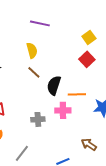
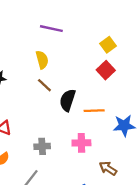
pink cross: (63, 110) -> (81, 143), moved
gray cross: (38, 119) -> (42, 146), moved

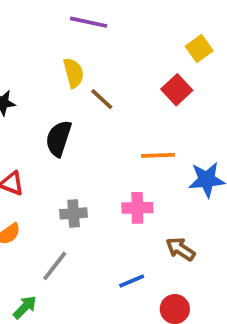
yellow square: (108, 45) -> (199, 48), moved
brown line: (44, 85) -> (102, 99), moved
black semicircle: (68, 100) -> (59, 138), moved

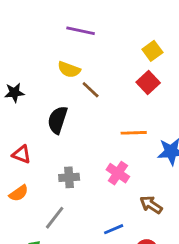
yellow square: (199, 48) -> (152, 51), moved
yellow semicircle: (74, 73) -> (69, 70), turned 125
pink cross: (137, 208) -> (118, 173), turned 35

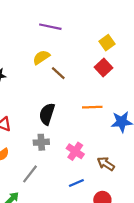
yellow semicircle: (69, 70) -> (41, 57), turned 126
black semicircle: (58, 120) -> (47, 114), moved
pink cross: (118, 173) -> (75, 151), moved

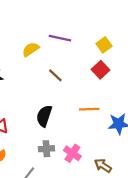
purple line: (50, 27) -> (60, 38), moved
yellow semicircle: (41, 57) -> (31, 49), moved
gray cross: (41, 142) -> (46, 149), moved

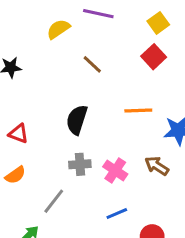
brown arrow: (103, 166) -> (157, 166), moved

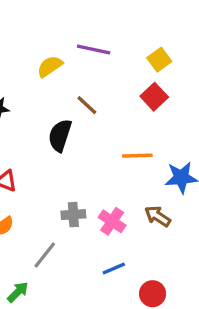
black semicircle: (77, 120) -> (60, 135), moved

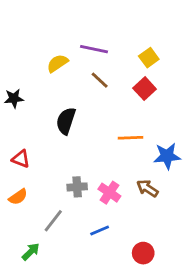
brown line: (87, 105) -> (100, 80), moved
blue line: (114, 268) -> (100, 231), moved

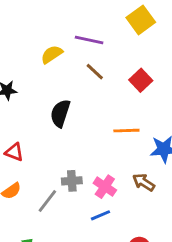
yellow square: (149, 58) -> (141, 20), moved, size x1.4
gray line: (53, 221) -> (47, 201), moved
blue line: (100, 231) -> (101, 215), moved

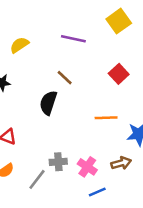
yellow semicircle: (52, 54) -> (19, 45), moved
brown line: (95, 72) -> (65, 78), moved
brown arrow: (144, 182) -> (121, 163), turned 132
blue line: (101, 215) -> (97, 192), moved

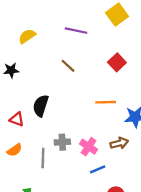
black semicircle: (48, 103) -> (41, 106), moved
gray line: (37, 179) -> (43, 158), turned -36

